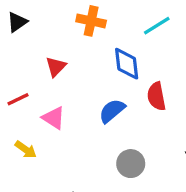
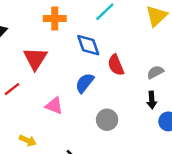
red triangle: (56, 67) -> (35, 58), size x1.5
pink triangle: (54, 118) -> (54, 106), moved
yellow arrow: (26, 150) -> (28, 140), moved

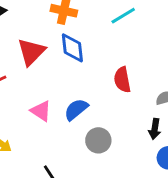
blue diamond: (88, 45) -> (72, 48), moved
blue semicircle: (85, 83) -> (76, 109), moved

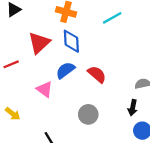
red semicircle: (122, 80) -> (97, 74), moved, turned 138
blue semicircle: (76, 109) -> (65, 70), moved

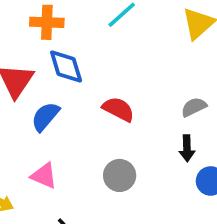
blue semicircle: (65, 70) -> (45, 117), moved
pink triangle: (45, 89) -> (44, 176), moved

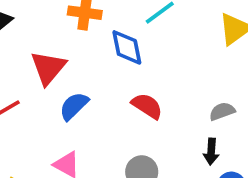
blue diamond: (66, 66) -> (127, 47), moved

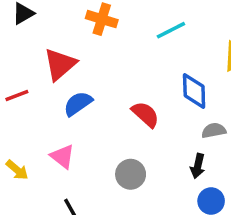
blue diamond: (127, 47) -> (194, 91), moved

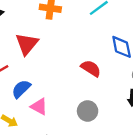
blue semicircle: (78, 104) -> (21, 89), moved

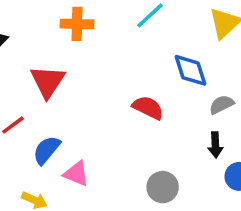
gray circle: (88, 111) -> (163, 187), moved

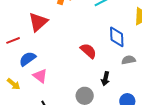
black arrow: (215, 145) -> (105, 79), moved

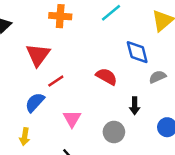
red line: (13, 40) -> (56, 81), moved
pink triangle: (40, 76) -> (72, 119), moved, turned 35
yellow arrow: (14, 84) -> (25, 137), turned 72

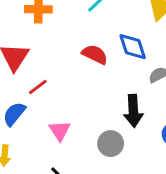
red semicircle: (106, 76) -> (95, 54), moved
black arrow: (135, 106) -> (133, 111), size x1.5

